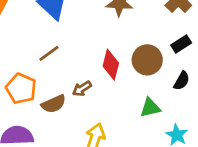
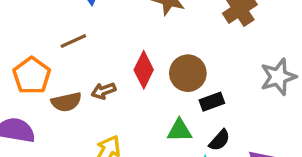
black rectangle: (181, 44) -> (212, 102), moved
black semicircle: (182, 81) -> (219, 140), moved

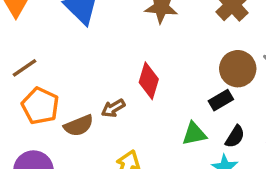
brown line: (73, 41) -> (24, 68), moved
brown circle: (188, 73) -> (238, 69), moved

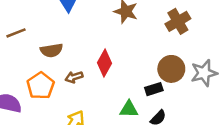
orange pentagon: (40, 106) -> (41, 86), moved
brown semicircle: (79, 126) -> (52, 50), moved

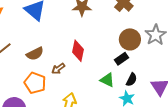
green triangle: (129, 109) -> (107, 80), turned 42

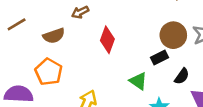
brown arrow: (58, 69) -> (80, 12), moved
black semicircle: (131, 80) -> (182, 76), moved

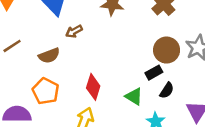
red diamond: (107, 40) -> (93, 87), moved
black semicircle: (182, 76) -> (167, 90), moved

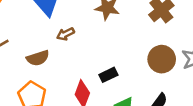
black rectangle: (154, 73) -> (108, 75), moved

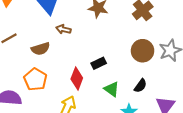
brown arrow: (65, 34) -> (63, 29), turned 40

